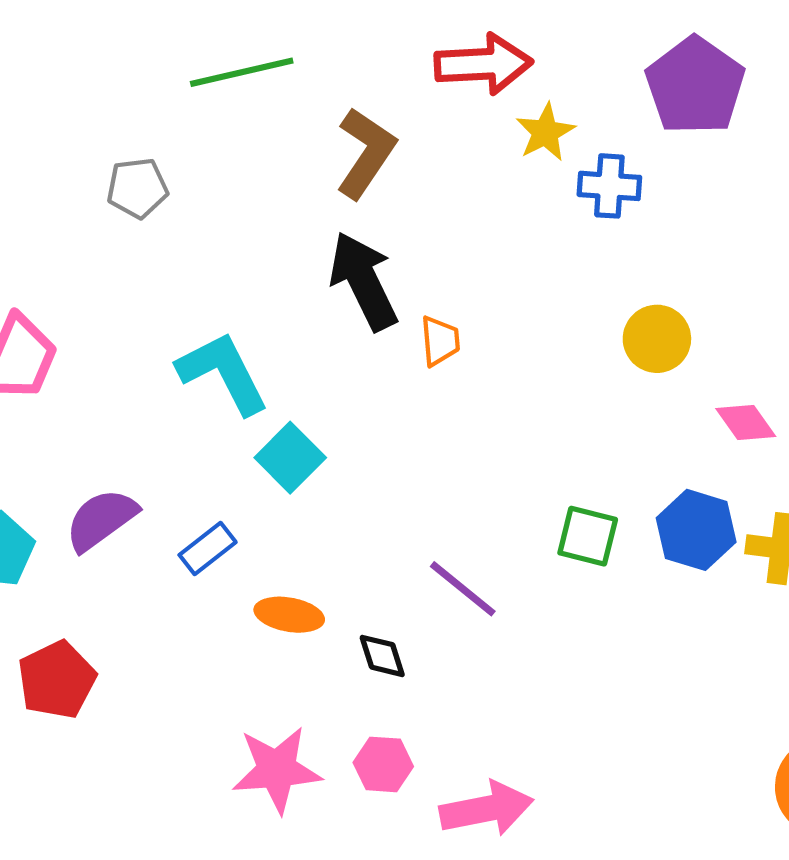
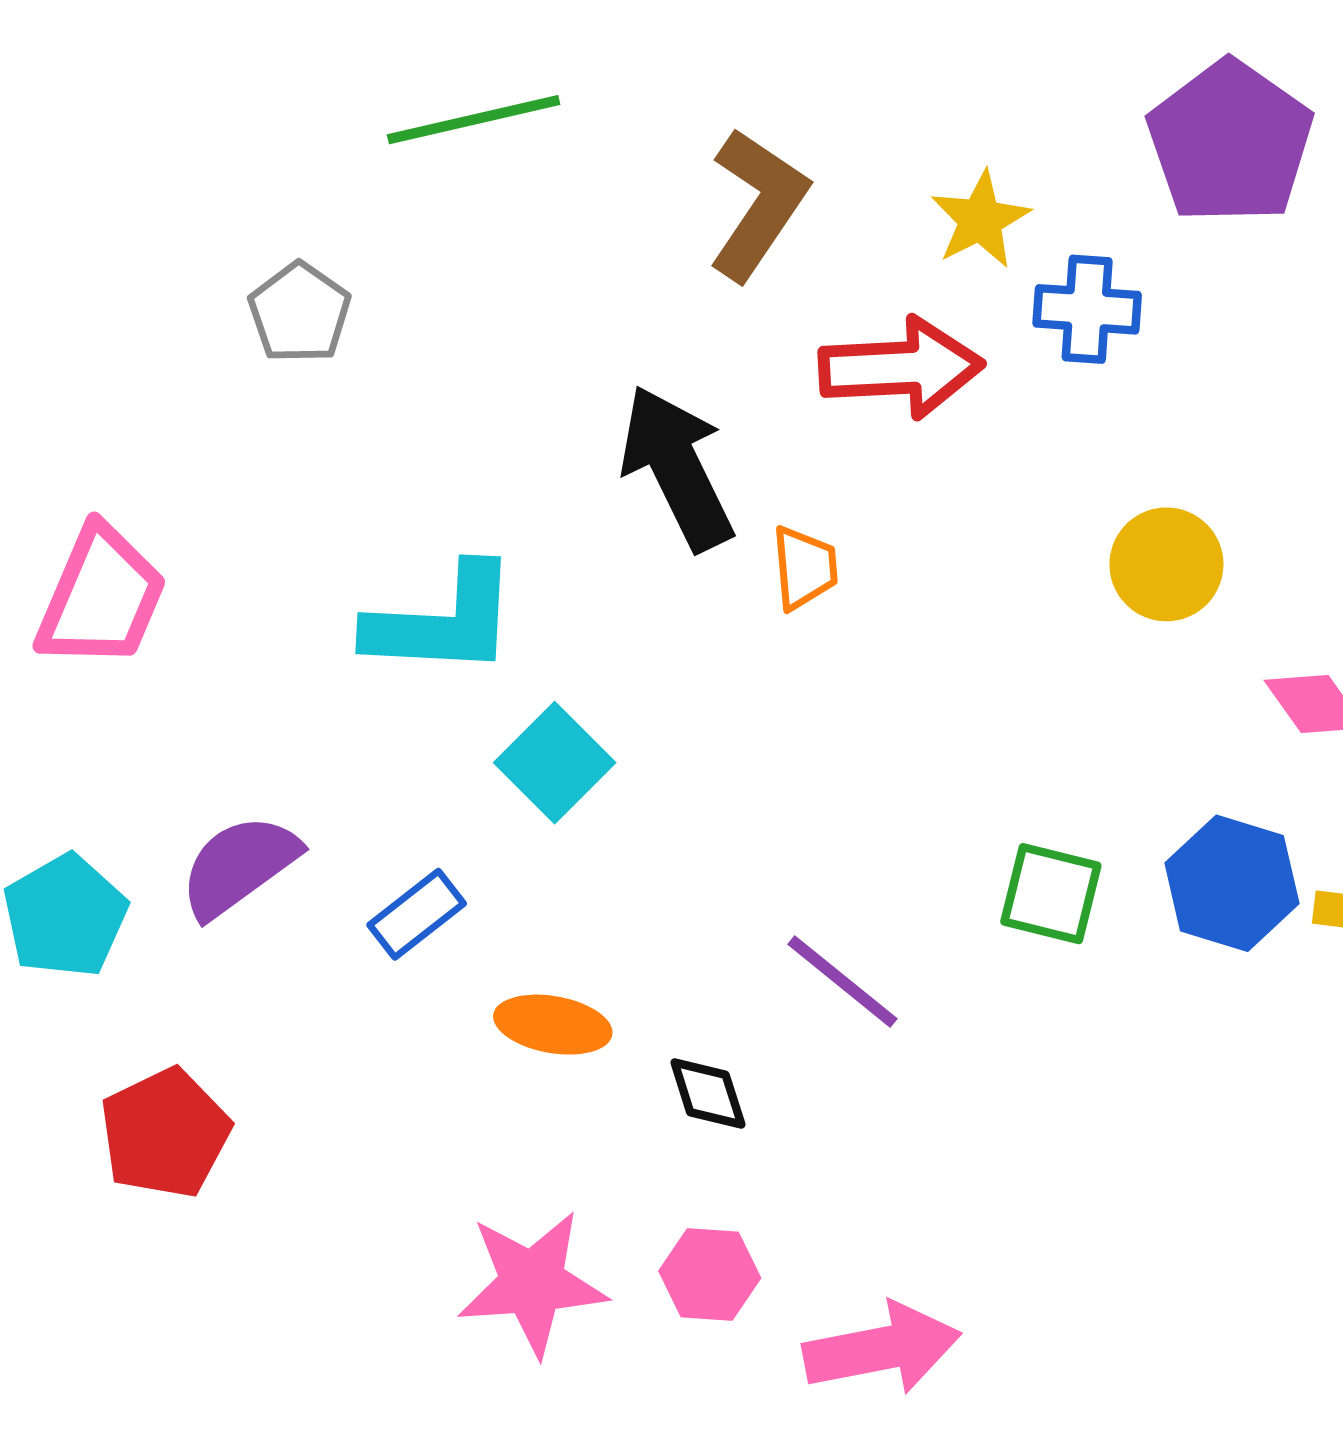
red arrow: (483, 64) -> (901, 368), moved
brown L-shape: (366, 153) -> (758, 204), moved
gray pentagon: (137, 188) -> (299, 313), turned -30
cyan L-shape: (223, 373) -> (443, 621), turned 120

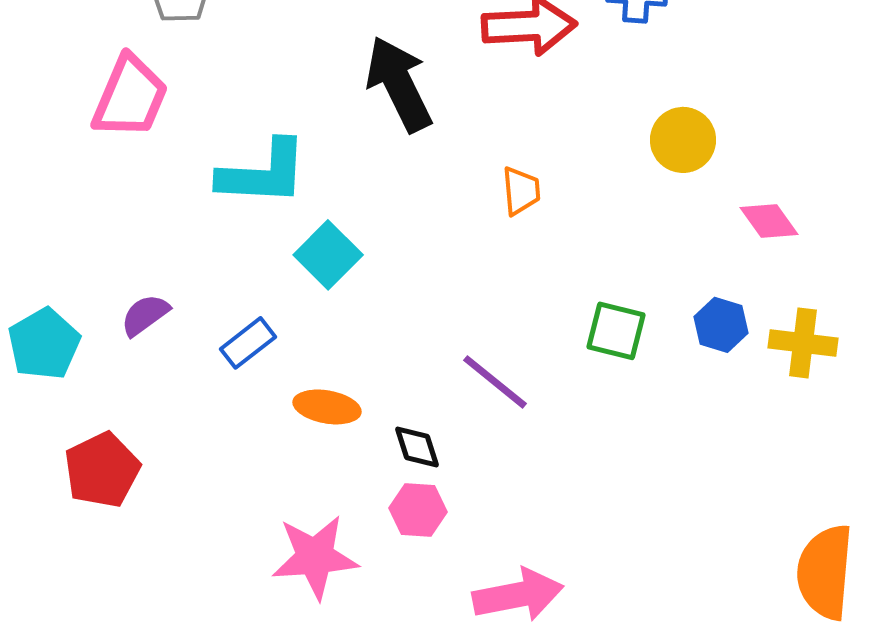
orange trapezoid: (804, 568) -> (521, 191), moved
pink trapezoid: (101, 597) -> (130, 97), moved
purple semicircle: (239, 866) -> (145, 315), size x0.7
blue hexagon: (1232, 883) -> (721, 325), size x0.7
pink hexagon: (710, 1274) -> (418, 510), moved

